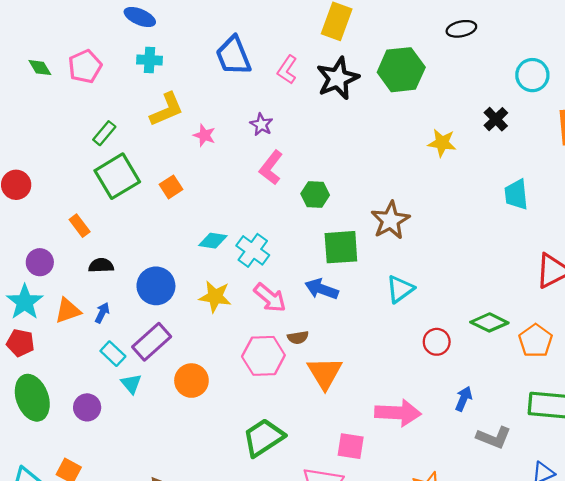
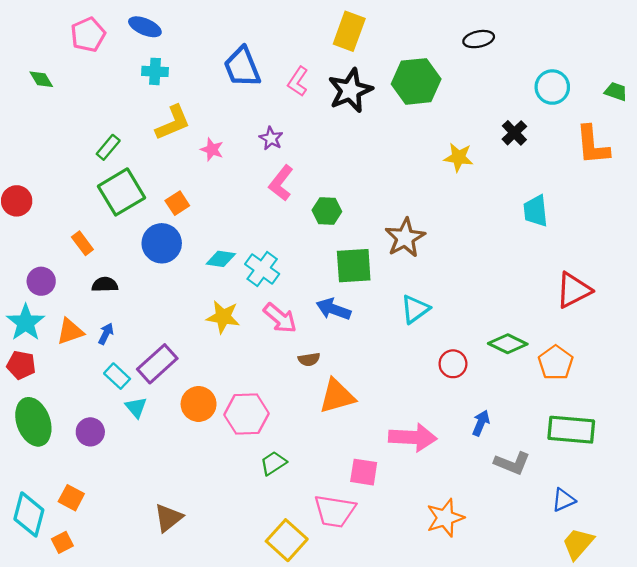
pink pentagon: (85, 66) -> (88, 35), moved
blue circle: (156, 286) -> (162, 243), moved
pink hexagon: (263, 356) -> (247, 414), moved
orange triangle: (325, 373) -> (337, 396), turned 45
green trapezoid: (263, 438) -> (273, 463), size x0.6

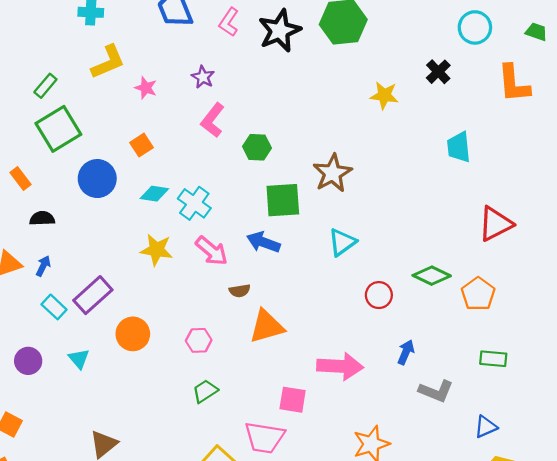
orange square: (177, 203) -> (141, 145), moved
cyan triangle: (136, 407) -> (79, 359), moved
pink hexagon: (247, 414) -> (199, 340), moved, size x0.6
green rectangle: (571, 430) -> (493, 359), size x0.6

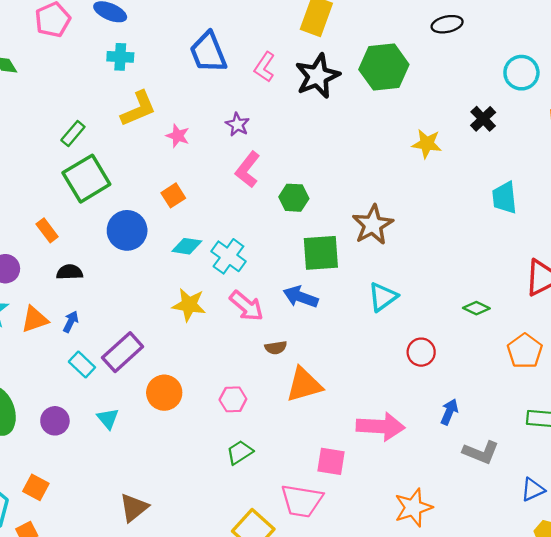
green diamond: (432, 276) -> (476, 308), moved, size x0.7

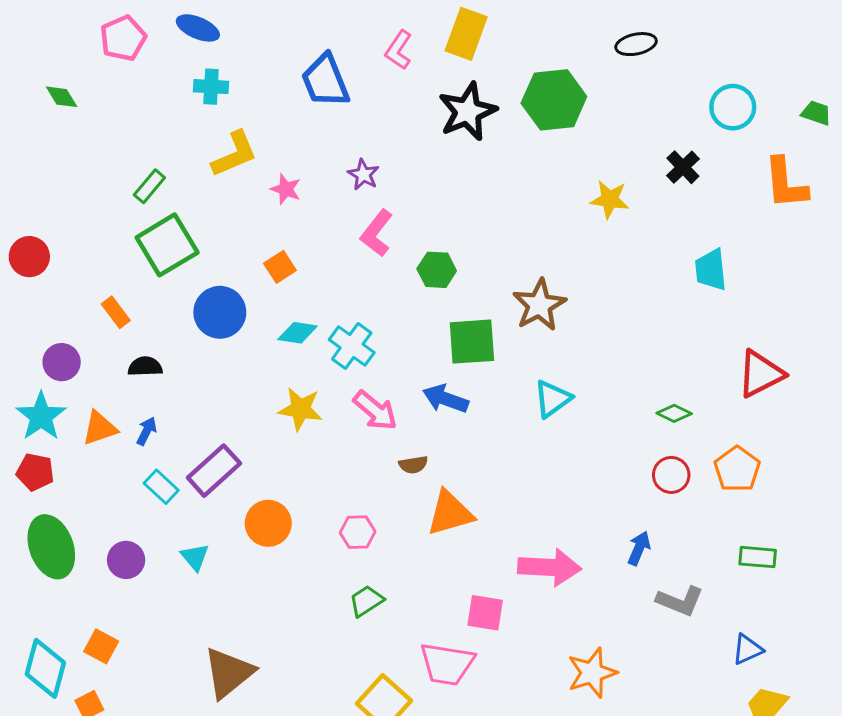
pink L-shape: (265, 67) -> (399, 50), moved
red circle: (421, 352) -> (671, 475), moved
brown triangle: (134, 508) -> (229, 673), size x1.4

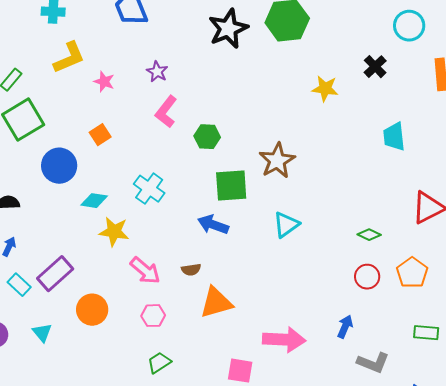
cyan diamond: (298, 333) -> (94, 201), moved
pink arrow: (375, 410) -> (145, 271), moved

